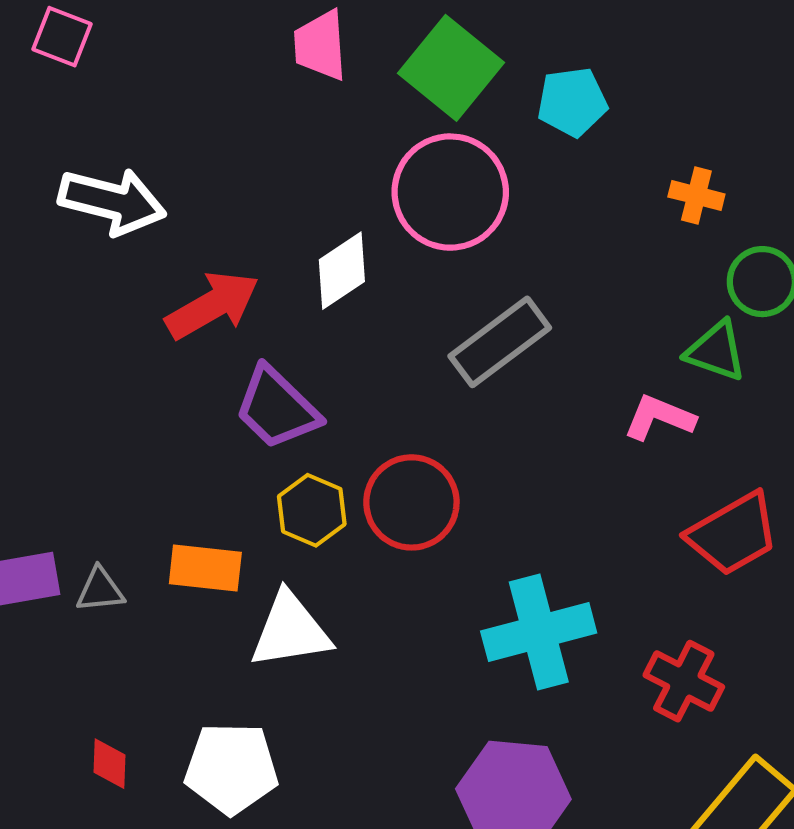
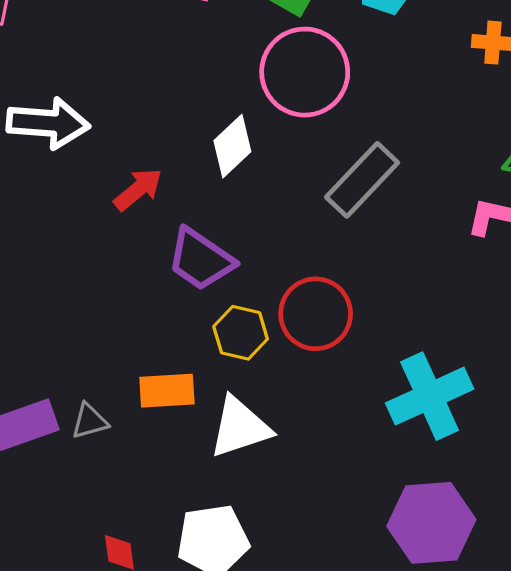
red arrow: (212, 305) -> (138, 189), size x0.7

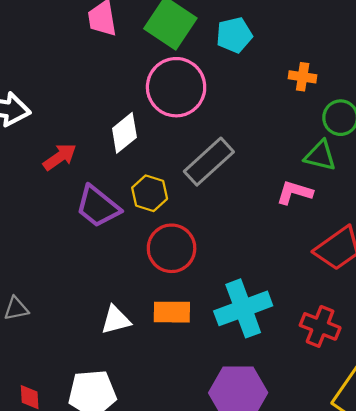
yellow hexagon: (241, 333) -> (150, 193), moved
orange rectangle: (167, 391) -> (172, 312), moved
white triangle: (240, 427) -> (116, 320), size x0.7

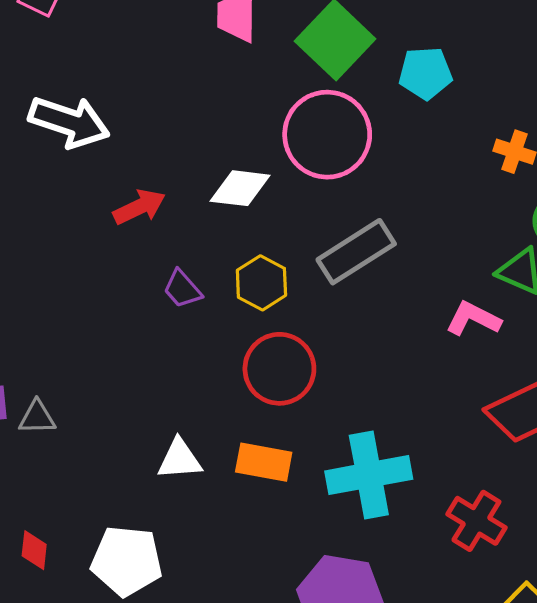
white diamond: (124, 133) -> (240, 188), turned 36
purple trapezoid: (98, 206) -> (182, 289), size x0.6

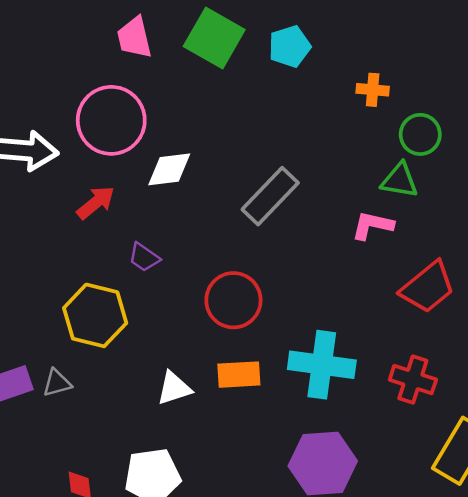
pink circle: (327, 135) -> (111, 120), moved
yellow hexagon: (261, 283) -> (95, 315), moved, size x1.5
cyan cross: (369, 475) -> (322, 365), turned 32

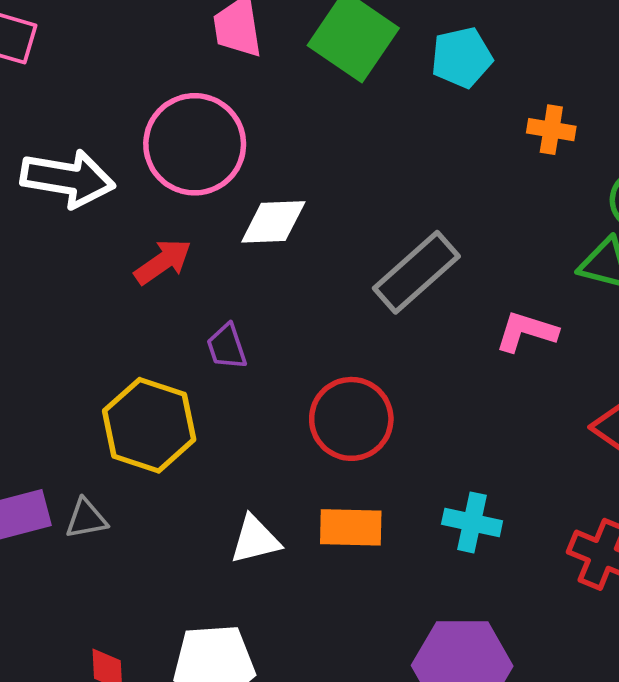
orange cross: (373, 90) -> (551, 130), moved
pink L-shape: (372, 225) -> (526, 332), moved
purple trapezoid: (144, 257) -> (227, 347), turned 32
cyan cross: (322, 365) -> (472, 522), size x0.6

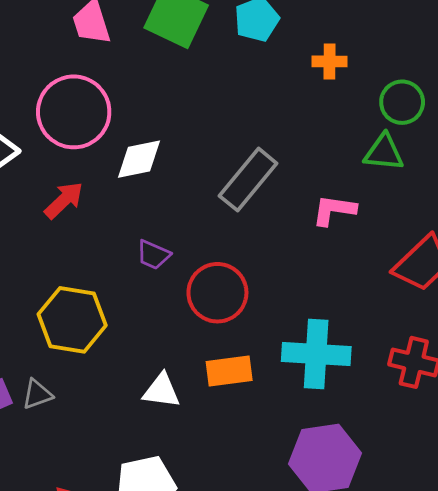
purple trapezoid: (227, 347) -> (153, 255), moved, turned -39
cyan cross: (472, 522) -> (316, 354), size x1.6
white triangle: (255, 540) -> (161, 391), turned 30

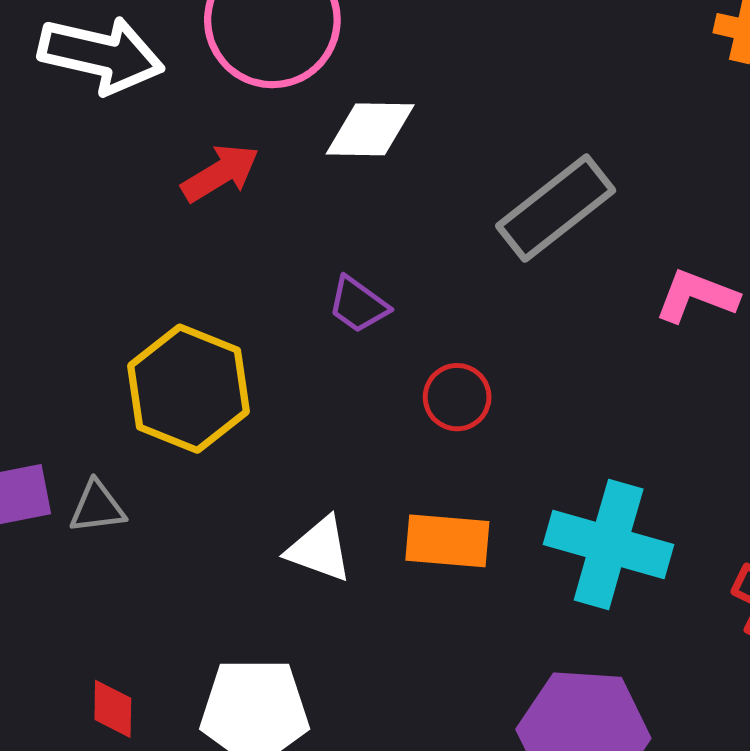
red circle: (217, 293) -> (457, 397), size x0.6

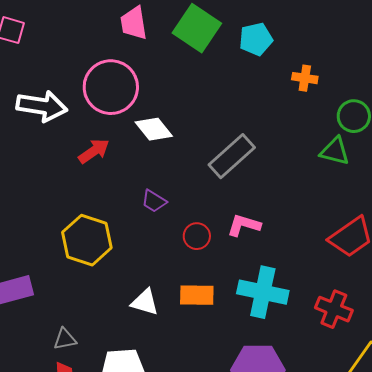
white diamond: (370, 129) -> (154, 129), turned 54
pink L-shape: (696, 296) -> (244, 225), moved
gray triangle: (97, 507) -> (65, 339), moved

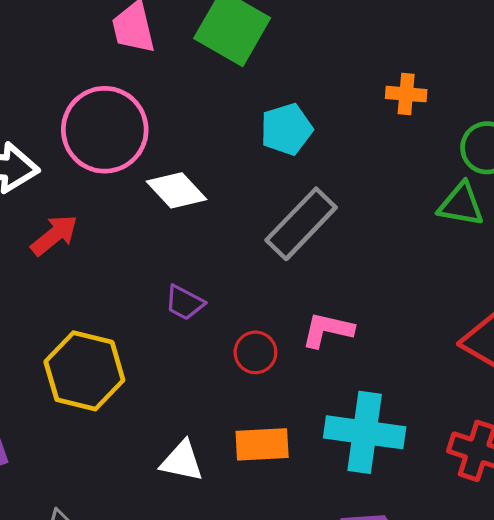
cyan pentagon: (256, 39) -> (286, 129), moved
red arrow: (94, 151) -> (54, 235), moved

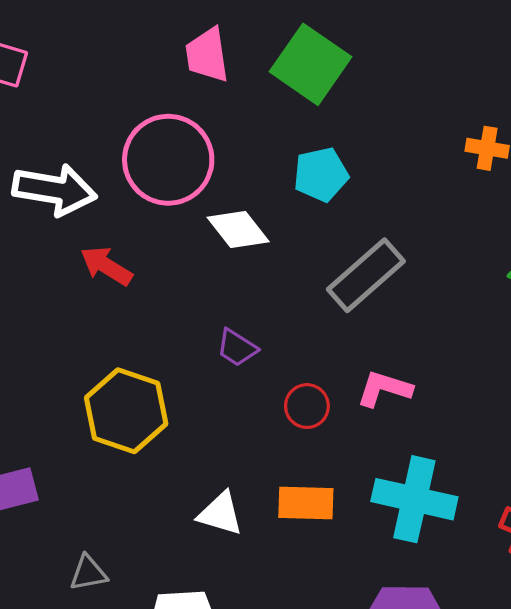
cyan pentagon: (286, 129) -> (321, 174), moved
red arrow: (54, 235) -> (106, 266), turned -114

